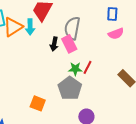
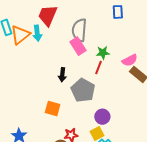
pink semicircle: (116, 34) -> (130, 60), moved
black arrow: (54, 44) -> (62, 75), moved
green star: (75, 69) -> (103, 53), moved

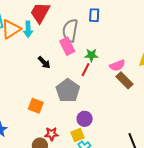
blue rectangle: (118, 12) -> (94, 15), moved
black arrow: (62, 75) -> (44, 62), moved, turned -56

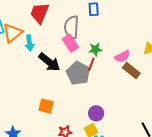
cyan arrow: (28, 29) -> (29, 43), moved
black arrow: (44, 62) -> (49, 62), size x1.6
gray pentagon: (68, 91) -> (78, 73), moved

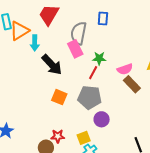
gray pentagon: (78, 73) -> (90, 97), moved, turned -30
orange square: (46, 106) -> (59, 97), moved
purple circle: (96, 113) -> (102, 119), moved

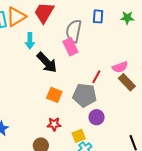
orange triangle: (19, 31) -> (16, 17), moved
green star: (99, 58) -> (127, 18), moved
red line: (93, 73) -> (96, 77), moved
red star: (58, 136) -> (54, 124), moved

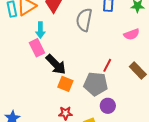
pink rectangle: (70, 47) -> (37, 48), moved
black arrow: (47, 62) -> (56, 64), moved
pink semicircle: (120, 67) -> (132, 34), moved

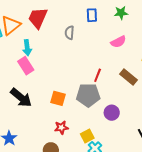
gray semicircle: (84, 20) -> (70, 33), size x0.6
black arrow: (56, 64) -> (21, 98), moved
purple circle: (108, 106) -> (112, 113), moved

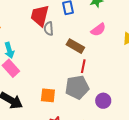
red trapezoid: (38, 18) -> (40, 16), moved
brown rectangle: (129, 77) -> (75, 46), moved

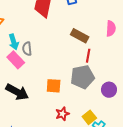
gray semicircle: (49, 29) -> (27, 49), moved
pink semicircle: (98, 30) -> (111, 29), moved, turned -49

